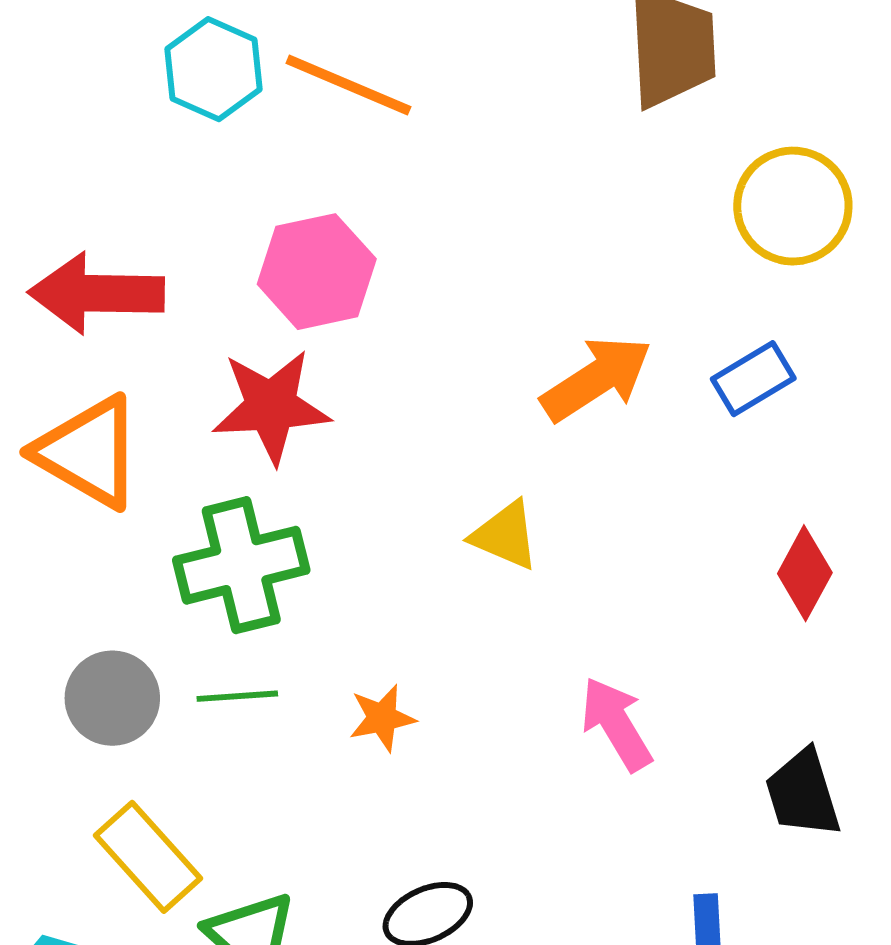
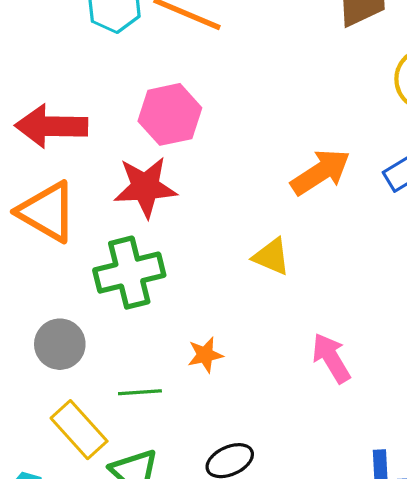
green line: (237, 696) -> (140, 392), moved

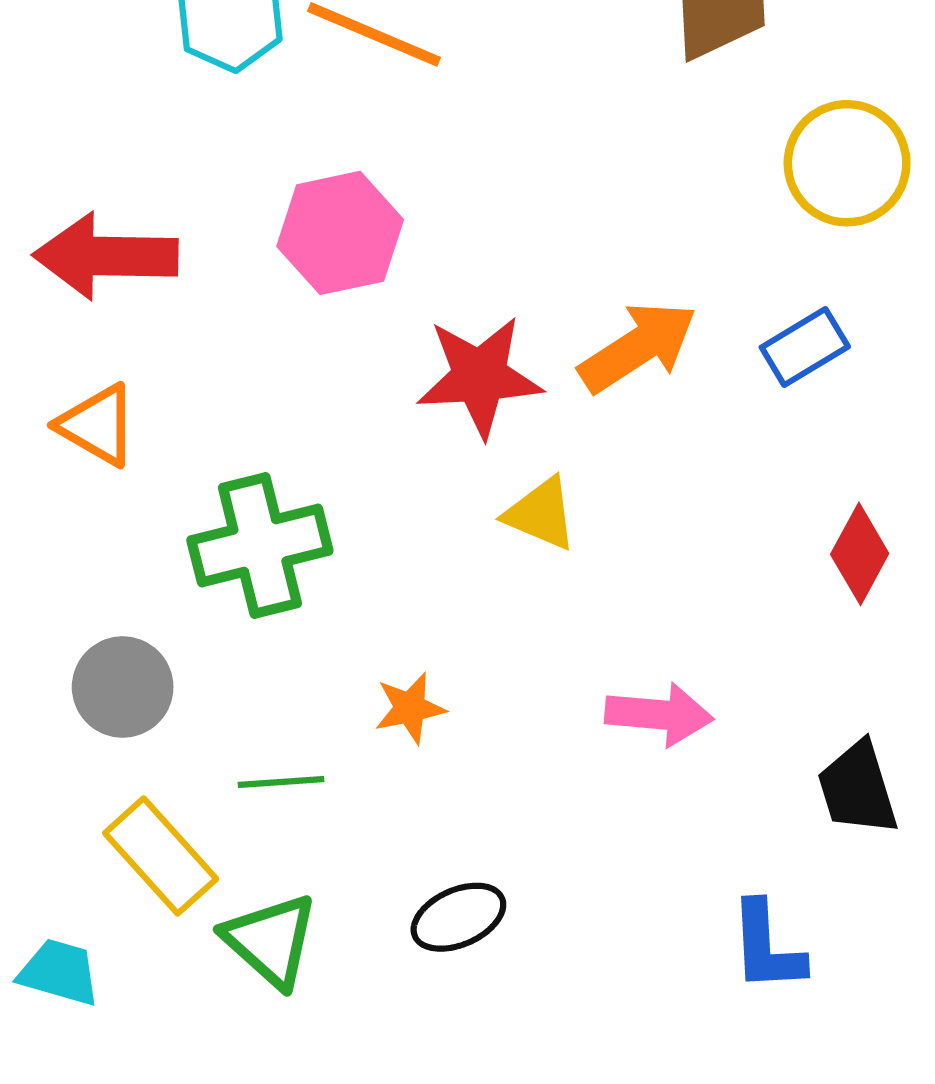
red star: (145, 187) -> (480, 377), moved
orange triangle: (47, 212) -> (97, 425), size x0.7
pink arrow: (331, 358) -> (659, 714), turned 126

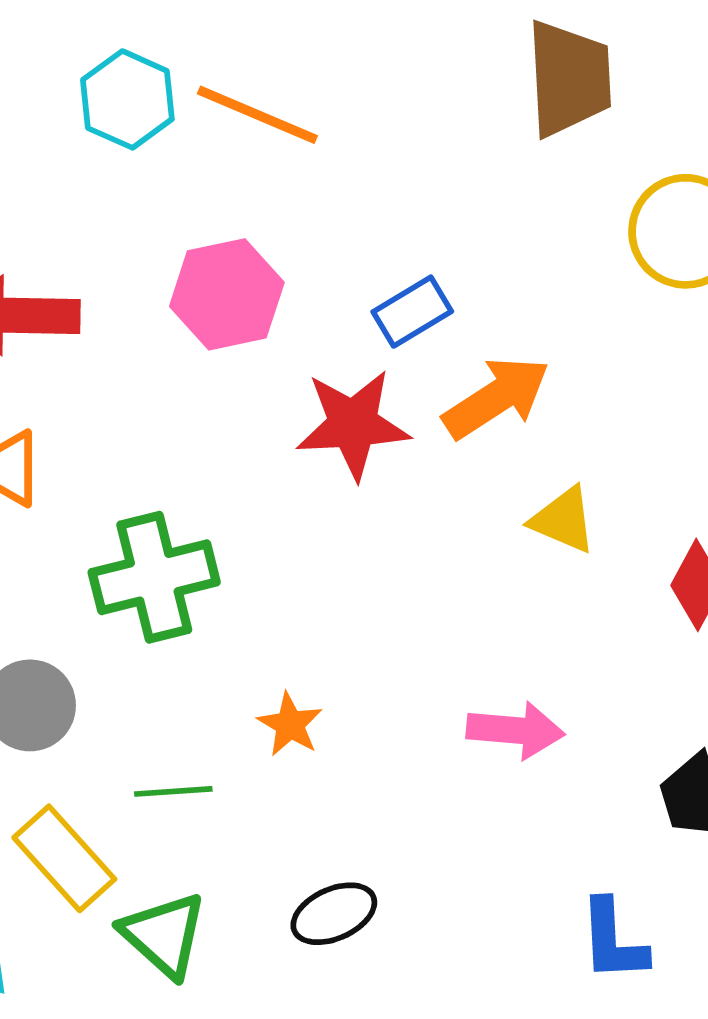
blue rectangle: (805, 347) -> (412, 312), moved
yellow triangle: (541, 514) -> (563, 520), moved
orange star: (410, 708) -> (290, 724), turned -30

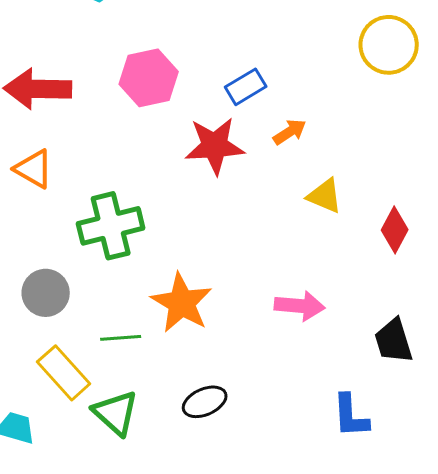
orange arrow: (496, 398) -> (290, 132), size x0.6
orange star: (290, 724) -> (182, 303), size x1.8

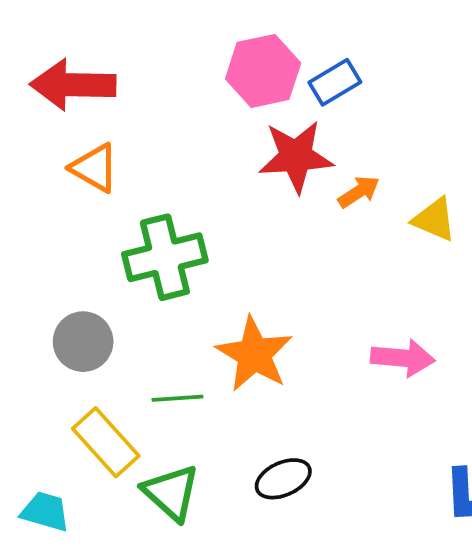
pink hexagon: (149, 78) -> (263, 71), moved
orange arrow: (290, 132) -> (359, 192), moved
orange triangle: (34, 169) -> (94, 168), moved

